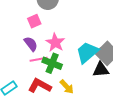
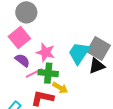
pink square: (34, 21) -> (19, 37), size x1.5
yellow arrow: (67, 87) -> (60, 88), moved

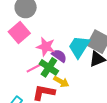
purple semicircle: (22, 60) -> (59, 56), moved
green cross: (48, 73) -> (49, 67), turned 30

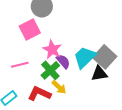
pink line: (35, 68) -> (20, 65), moved

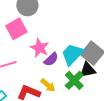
purple semicircle: (63, 61) -> (51, 59), turned 91
green cross: (50, 70) -> (74, 80), moved

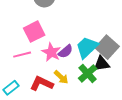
pink square: (16, 29) -> (34, 32), moved
pink star: (40, 48) -> (51, 52), moved

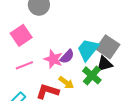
pink square: (34, 32) -> (21, 35), moved

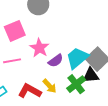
pink star: (53, 59) -> (39, 48), moved

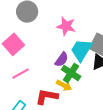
pink star: (39, 48) -> (66, 26), moved
green cross: (76, 84) -> (71, 73), moved

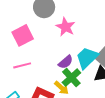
pink star: (66, 26) -> (65, 27), moved

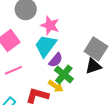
cyan trapezoid: (87, 58) -> (46, 46), moved

